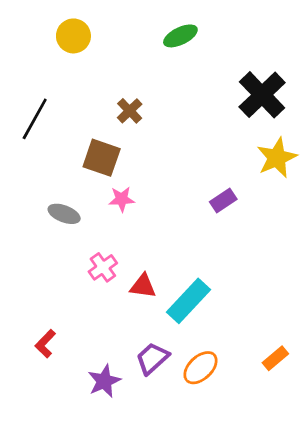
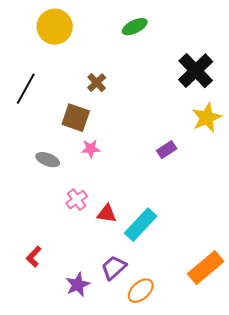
yellow circle: (73, 36) -> (55, 27), size x1.4
orange rectangle: (275, 358) -> (206, 268), size x1.8
orange ellipse: (201, 368) -> (141, 291), moved

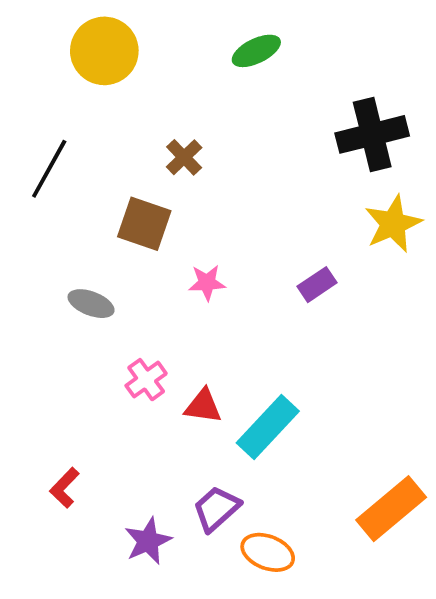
black cross: (196, 71) -> (372, 134), turned 30
pink star: (91, 149) -> (207, 283), moved
orange ellipse: (141, 291) -> (268, 552), turned 64

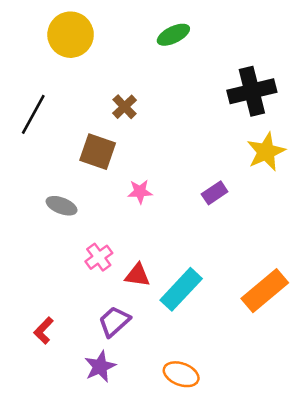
purple trapezoid: (216, 509) -> (114, 321), moved
orange rectangle: (391, 509) -> (265, 291), moved

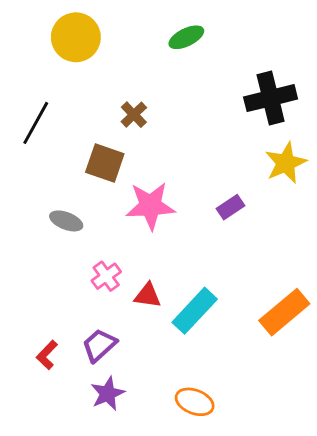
pink star: (140, 192) -> (150, 206), size x1.8
purple trapezoid: (114, 321) -> (99, 345), moved

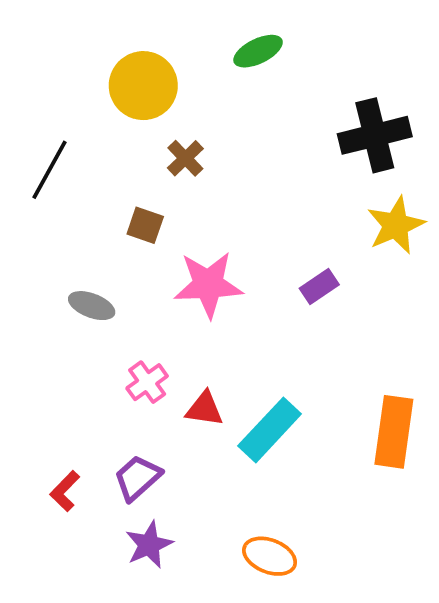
yellow circle: (76, 37) -> (143, 86), moved
brown square: (105, 163) -> (145, 225), size x0.7
orange rectangle: (284, 312) -> (394, 432), turned -42

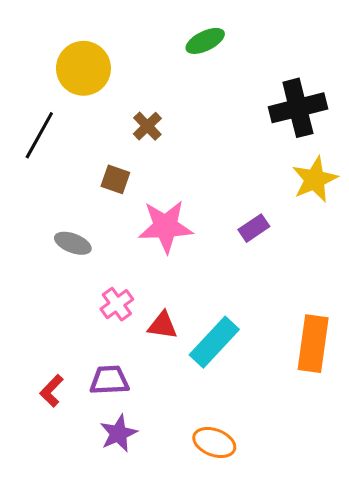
yellow circle: (143, 86) -> (83, 68), moved
purple trapezoid: (138, 478) -> (109, 380), turned 39

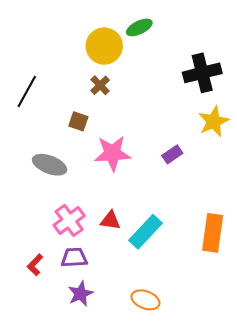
yellow circle: (83, 68) -> (104, 46), moved
gray ellipse: (73, 243) -> (50, 165), size x1.4
pink cross: (117, 304) -> (69, 220), moved, size x1.4

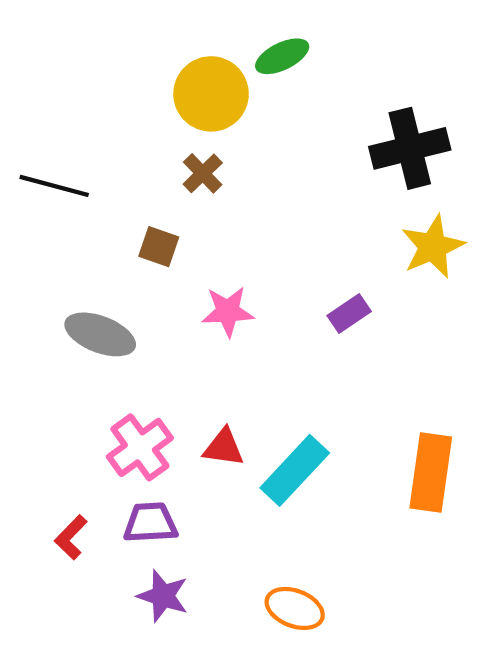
black line: (27, 91) -> (54, 186), turned 76
pink star: (112, 153) -> (228, 311), size x0.7
purple star: (80, 294) -> (163, 596), turned -30

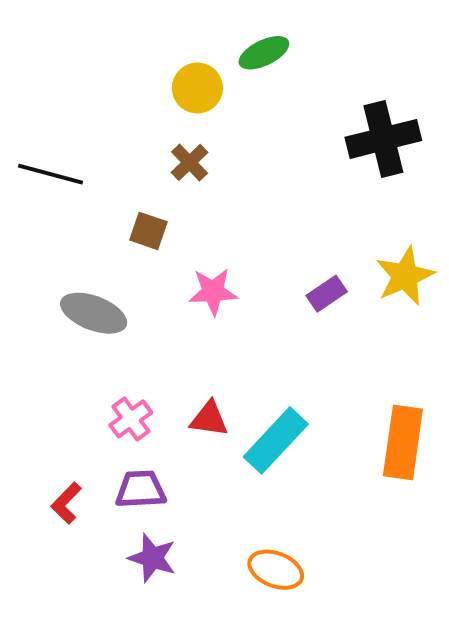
yellow circle: (211, 94) -> (197, 88), size x0.7
yellow star: (433, 247) -> (405, 276), moved
pink cross: (140, 447) -> (131, 419), size x0.7

